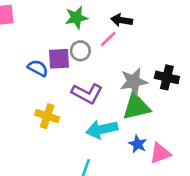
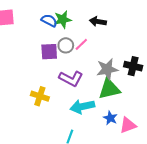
pink line: (108, 39) -> (81, 44), moved
blue semicircle: (38, 68) -> (49, 21), moved

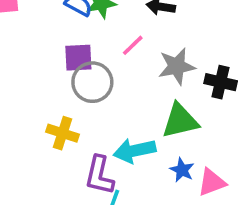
gray circle: (66, 45) -> (92, 82), moved, size x1.5
gray star: (107, 69) -> (177, 66), moved
purple L-shape: (71, 79) -> (99, 175), moved, turned 75

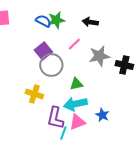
purple square: (78, 58) -> (43, 51), turned -36
green triangle: (180, 121) -> (76, 84), moved, size x0.6
pink triangle: (212, 182) -> (77, 122), moved

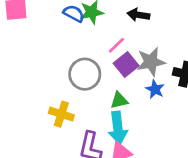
purple square: (43, 51) -> (126, 64), moved
cyan arrow: (75, 104) -> (118, 128), turned -85
blue star: (102, 115) -> (155, 89), moved

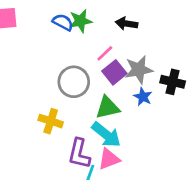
green triangle: (119, 100) -> (108, 108), size x1.4
cyan arrow: (118, 128) -> (106, 135), turned -44

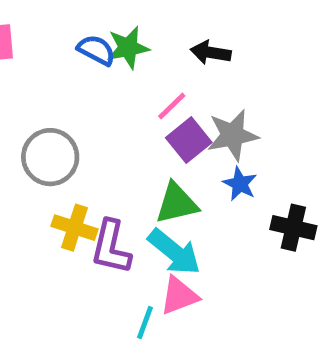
gray circle: (74, 82) -> (50, 157), moved
black cross: (173, 82) -> (293, 228), moved
purple L-shape: (79, 154) -> (111, 247), moved

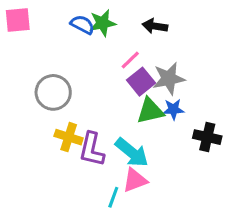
blue star: (240, 184) -> (173, 109), turned -30
green triangle: (177, 203) -> (150, 111), moved

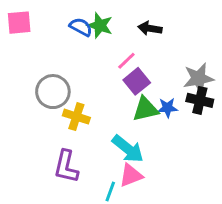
green star: (102, 23) -> (100, 25), turned 30
gray star: (169, 79) -> (198, 78), moved
yellow cross: (69, 137) -> (76, 117), moved
black cross: (207, 137) -> (200, 100), moved
purple L-shape: (92, 149) -> (66, 167), moved

